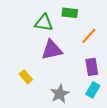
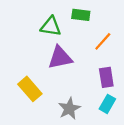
yellow rectangle: (26, 77) -> (30, 89), size x1.5

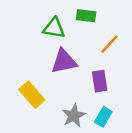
purple rectangle: (106, 77) -> (100, 81), moved
cyan rectangle: (107, 104) -> (103, 117), moved

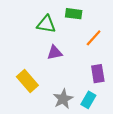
purple triangle: (64, 61) -> (55, 53), size x0.7
purple rectangle: (100, 81) -> (98, 74), moved

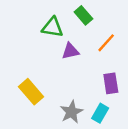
green rectangle: (74, 14) -> (83, 15), turned 42
purple triangle: (55, 53) -> (70, 51), moved

